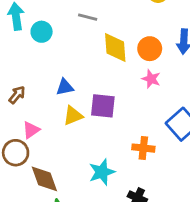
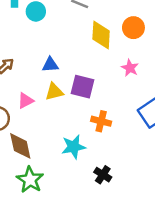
orange circle: (150, 49) -> (133, 28), moved
pink triangle: (31, 130) -> (26, 101), moved
orange cross: (143, 148) -> (101, 121), moved

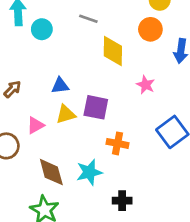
orange circle: (133, 28) -> (150, 29), moved
brown diamond: (20, 146) -> (51, 172), moved
black cross: (103, 175) -> (122, 201), turned -30

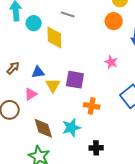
yellow diamond: (113, 51) -> (54, 37), moved
blue triangle: (60, 86) -> (38, 72), moved
yellow triangle: (66, 114) -> (53, 85), turned -42

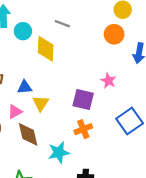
purple square: (75, 80) -> (83, 99), moved
orange cross: (92, 106) -> (83, 129), turned -35
brown diamond: (43, 128) -> (28, 134), moved

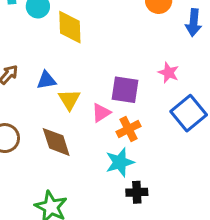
pink star: (108, 81) -> (169, 73), moved
pink triangle: (15, 112) -> (101, 113), moved
cyan star: (59, 152) -> (120, 162), moved

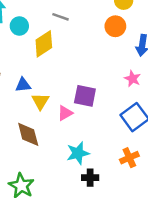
yellow diamond: (70, 27) -> (44, 44), turned 56
pink star: (169, 73) -> (132, 79), moved
orange cross: (128, 129) -> (129, 158), moved

